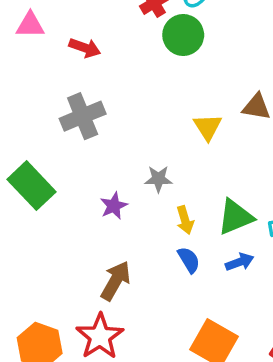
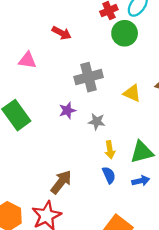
pink triangle: (30, 25) -> (27, 60), moved
gray cross: (83, 116) -> (89, 77), moved
yellow triangle: (208, 127) -> (132, 93), turned -42
purple star: (114, 206) -> (67, 110), moved

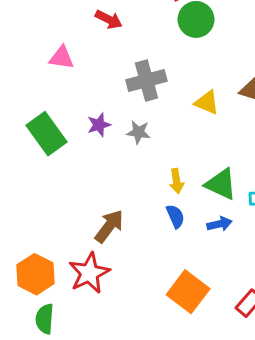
purple star: (67, 110) -> (99, 125), moved
gray star: (97, 122) -> (138, 132), moved
green triangle: (142, 152) -> (221, 184), turned 40

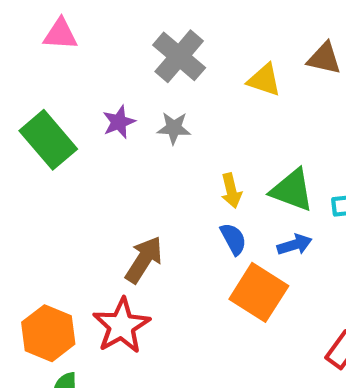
gray cross: (146, 80) -> (179, 56), turned -30
orange square: (188, 292) -> (259, 292), moved

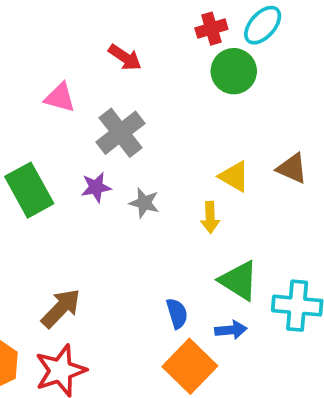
gray cross: (179, 56) -> (120, 133), moved
yellow arrow: (231, 191) -> (210, 217), moved
brown arrow: (144, 260) -> (61, 308), moved

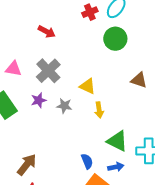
green circle: (234, 71) -> (115, 39), moved
pink triangle: (60, 98) -> (13, 69), moved
yellow triangle: (234, 176) -> (87, 86), moved

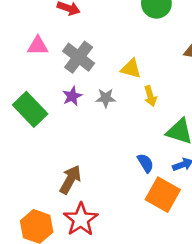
pink triangle: (13, 69) -> (38, 46), moved

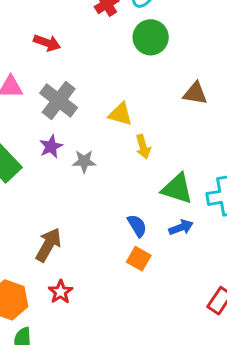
gray star: (106, 98) -> (84, 161), moved
orange square: (163, 195) -> (139, 259), moved, size x0.6
red star: (81, 219) -> (60, 292), size x0.6

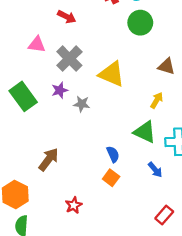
yellow triangle: (120, 114) -> (112, 74), size x1.5
yellow arrow: (143, 147) -> (157, 100), moved, turned -140
blue arrow: (181, 227) -> (155, 170), moved, turned 63
red star: (60, 292) -> (74, 205), moved

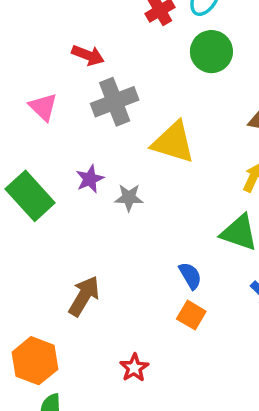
pink triangle: (37, 45) -> (43, 107), turned 42
gray cross: (69, 59) -> (115, 102), moved, turned 30

